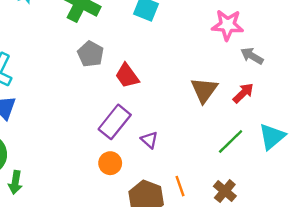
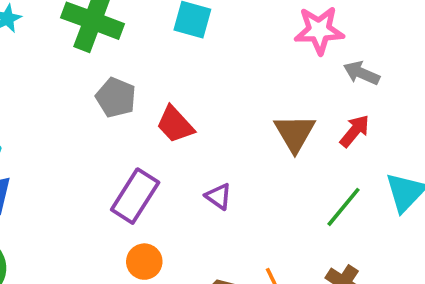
purple rectangle: (115, 122) -> (135, 196), moved
purple triangle: (149, 140) -> (219, 196), moved
orange circle: (110, 163) -> (144, 262), moved

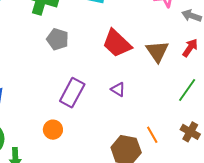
red trapezoid: (175, 124) -> (117, 43), moved, size x1.4
orange circle: (144, 262) -> (53, 130), moved

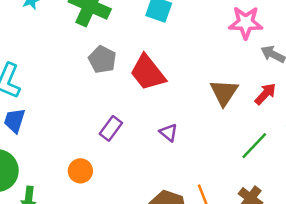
red trapezoid: (117, 43) -> (148, 73), moved
purple rectangle: (72, 93) -> (111, 128), size x0.7

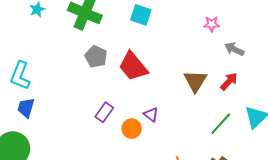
pink star: (246, 23) -> (212, 24), size x0.6
orange circle: (80, 171) -> (132, 129), moved

